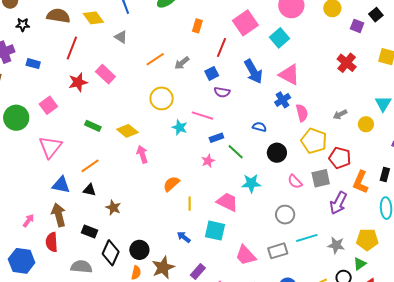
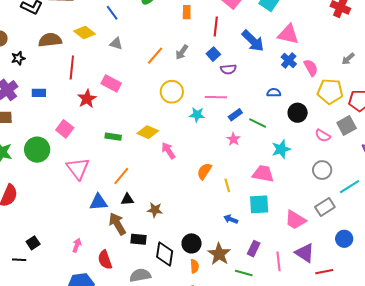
brown arrow: (59, 215) -> (117, 224), moved

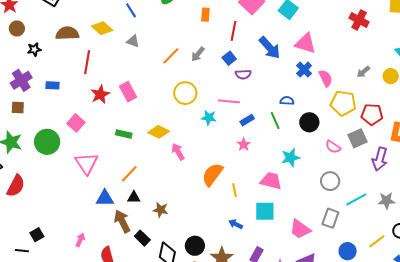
pink rectangle: (111, 83) -> (128, 92), moved, turned 30
green line: (258, 123) -> (275, 120), moved, turned 36
orange semicircle: (204, 171) -> (212, 174), size x1.4
gray rectangle: (325, 207) -> (330, 218), turned -42
black rectangle: (139, 239) -> (142, 238), turned 35

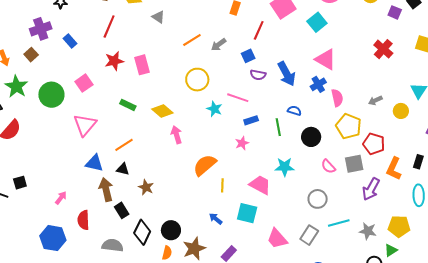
blue arrow: (270, 48) -> (287, 74), moved
blue rectangle: (53, 85) -> (70, 41), turned 32
brown square: (18, 108) -> (31, 55), turned 32

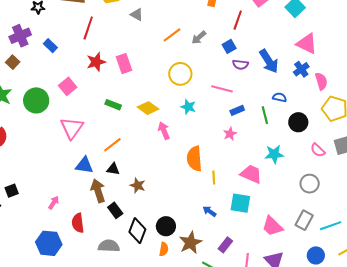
cyan star: (214, 109) -> (188, 107), moved
orange semicircle: (205, 165) -> (194, 159), turned -50
cyan line: (339, 223) -> (331, 226), moved

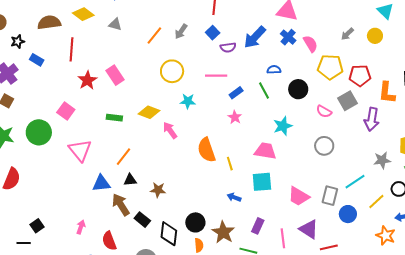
blue rectangle: (50, 46) -> (37, 60), moved
blue arrow: (269, 61) -> (255, 37), turned 90
gray rectangle: (304, 220) -> (330, 196), moved

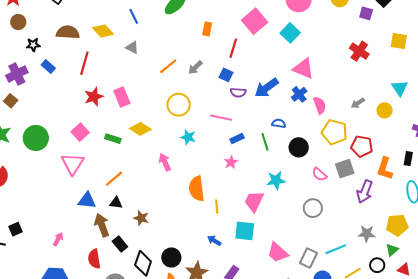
blue square: (213, 33) -> (226, 75), turned -32
pink square: (66, 111) -> (80, 132), moved
yellow diamond: (149, 112) -> (140, 129), moved
pink trapezoid: (265, 151) -> (254, 201), turned -85
red semicircle: (109, 241) -> (94, 259), moved

